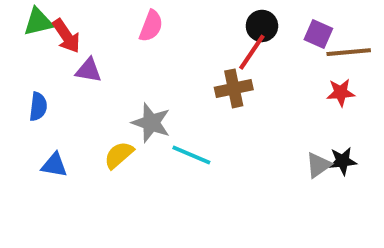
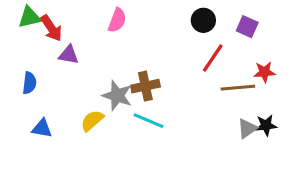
red line: (252, 52) -> (213, 58), moved
brown line: (349, 52) -> (238, 88), moved
brown cross: (234, 88) -> (145, 86), moved

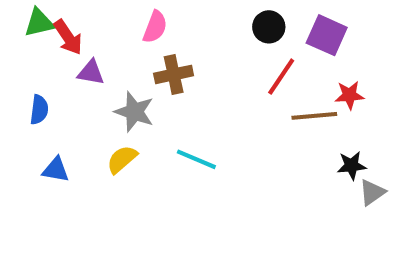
purple square: (247, 27) -> (327, 35), size x1.4
brown cross: (145, 86) -> (174, 74), moved
gray star: (117, 96) -> (134, 112), moved
gray triangle: (247, 128) -> (372, 192), moved

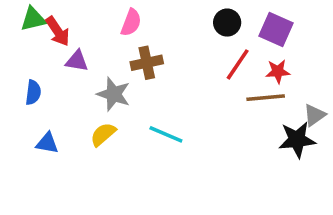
red star: (349, 95) -> (278, 71), moved
black star: (352, 166) -> (297, 140), size x1.5
gray triangle: (372, 192) -> (314, 115), moved

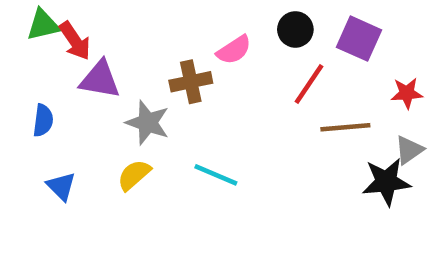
pink semicircle: (131, 23) -> (234, 50), moved, turned 36
purple triangle: (77, 61) -> (100, 79), size x1.4
red star: (278, 71) -> (407, 93), moved
blue triangle: (47, 143) -> (61, 186), turned 35

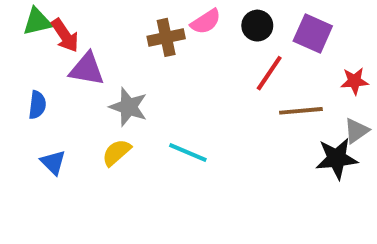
pink semicircle: (234, 50) -> (206, 22), moved
brown cross: (191, 82) -> (166, 37), moved

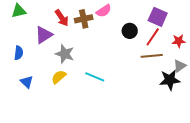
black circle: (257, 26) -> (130, 31), moved
red arrow: (65, 35) -> (62, 18), moved
purple triangle: (87, 69) -> (44, 35), turned -42
red line: (269, 73) -> (153, 37), moved

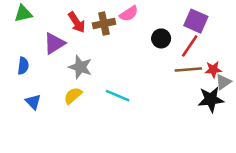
red star: (179, 41) -> (213, 70), moved

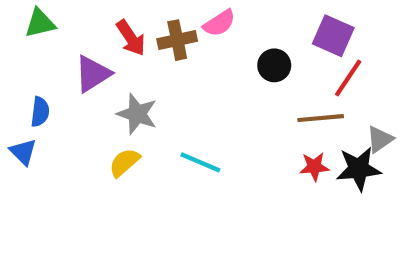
red line: (190, 46) -> (348, 78), moved
red star: (213, 70) -> (314, 167), moved
blue triangle: (33, 102) -> (23, 152), moved

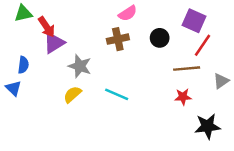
red arrow: (131, 38) -> (47, 27), moved
brown cross: (177, 40) -> (118, 39), moved
black star: (359, 169) -> (208, 126), moved

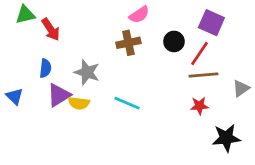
purple triangle: (54, 43) -> (59, 95), moved
red line: (203, 45) -> (199, 54), moved
blue semicircle: (23, 65) -> (45, 68), moved
yellow semicircle: (72, 94) -> (79, 103), turned -132

